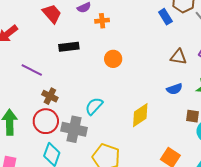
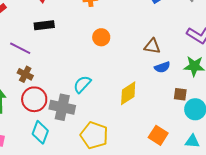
black rectangle: (69, 47) -> (44, 25), moved
brown triangle: (178, 57) -> (152, 46), moved
brown cross: (50, 96) -> (25, 74), moved

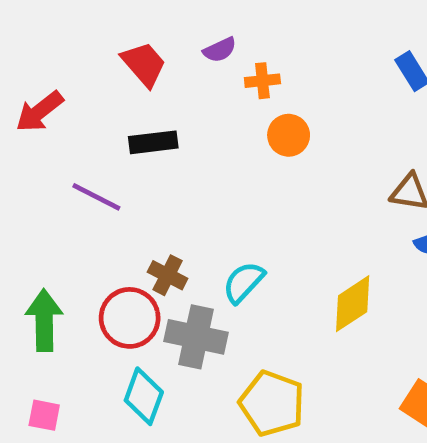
orange circle: (101, 37) -> (289, 135), moved
brown cross: (25, 74) -> (168, 275), moved

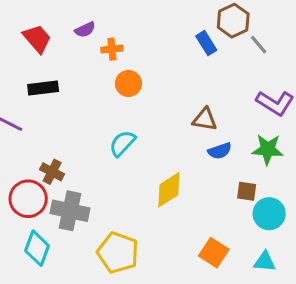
cyan semicircle: (243, 282) -> (122, 143), moved

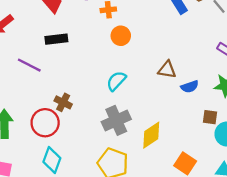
brown triangle: (205, 119) -> (167, 70), moved
yellow diamond: (169, 190) -> (151, 135), moved
gray cross: (70, 211) -> (116, 120), moved, turned -36

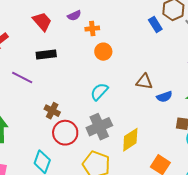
red circle: (45, 123) -> (65, 133), moved

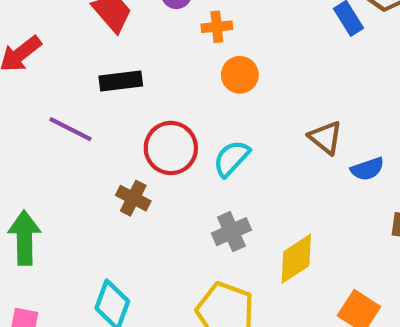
brown triangle: (144, 82) -> (326, 138), turned 30
gray cross: (99, 127) -> (231, 232), size x0.7
red circle: (65, 133) -> (171, 148), moved

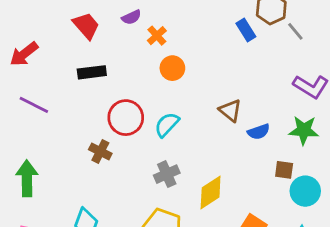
orange cross: (217, 27) -> (157, 36), turned -36
purple line: (70, 129) -> (34, 105), moved

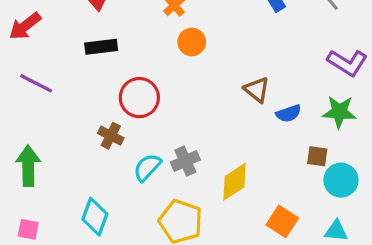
cyan semicircle: (167, 125) -> (147, 167), moved

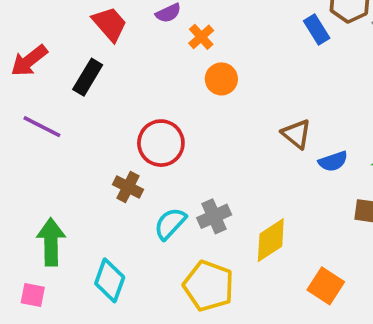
black rectangle: (101, 47) -> (88, 77), moved, turned -52
green arrow: (28, 166) -> (51, 242), moved

